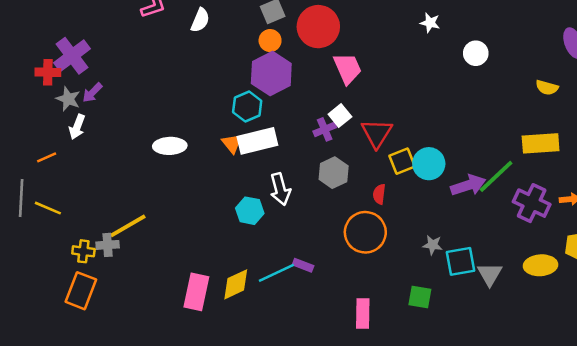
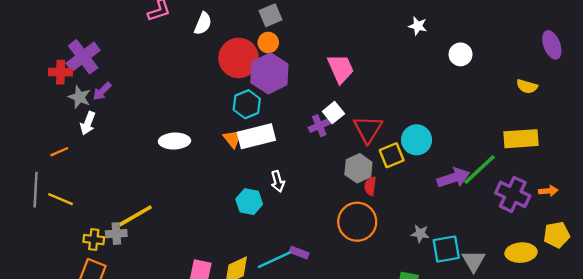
red circle: (318, 27) -> (239, 58), moved
cyan circle: (429, 164) -> (417, 140), moved
gray hexagon: (334, 173) -> (358, 168), moved
white arrow: (280, 189) -> (278, 181), size x0.7

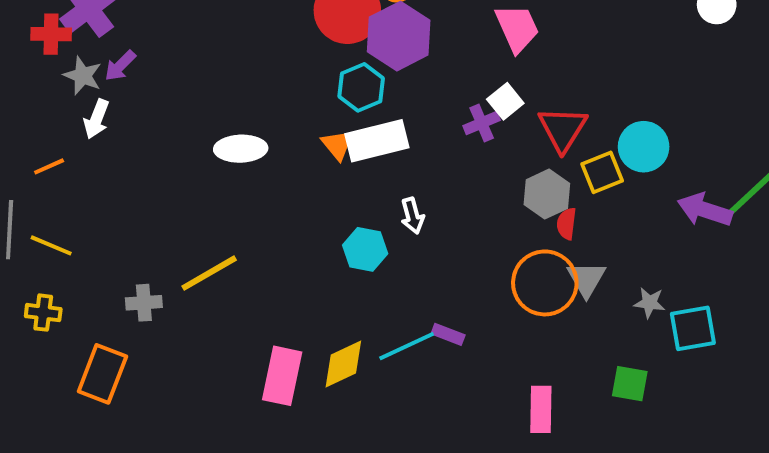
purple arrow: (453, 178) -> (705, 210), turned -144
yellow line: (135, 216) -> (209, 273), moved
yellow cross: (94, 240) -> (43, 313), moved
gray triangle: (474, 261) -> (586, 279), moved

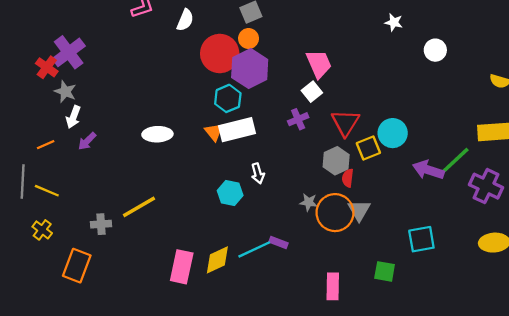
red cross: (51, 34) -> (47, 67), turned 35
purple arrow: (120, 66) -> (87, 141), moved
white square: (505, 101) -> (312, 92), moved
gray star: (649, 303) -> (308, 202), moved
yellow cross: (43, 313) -> (42, 230), turned 30

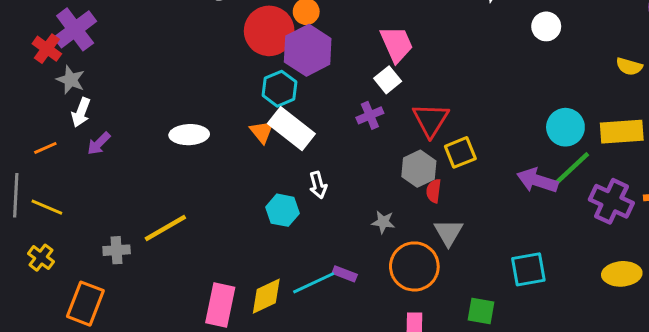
white rectangle: (237, 130) -> (291, 129), turned 52
cyan circle: (393, 133) -> (565, 127), moved
orange circle: (335, 213) -> (414, 266), moved

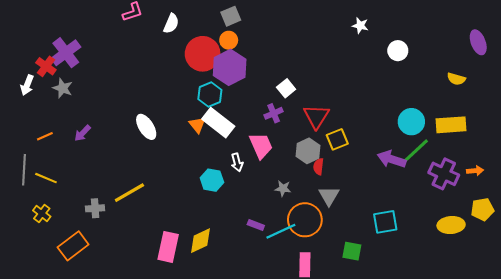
pink trapezoid: (397, 44) -> (261, 146), moved
white arrow: (81, 112) -> (27, 85), moved
white ellipse: (189, 135) -> (146, 127), turned 60
cyan line: (314, 283) -> (281, 231), moved
orange rectangle: (85, 304) -> (73, 246), turned 32

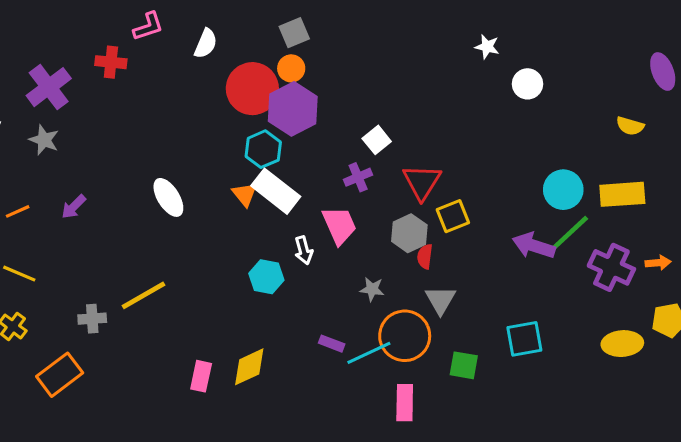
white circle: (398, 51) -> (527, 84), moved
red cross: (46, 66) -> (111, 62), moved, turned -30
pink rectangle: (168, 247) -> (201, 376), size x0.7
green square: (352, 251) -> (464, 365), moved

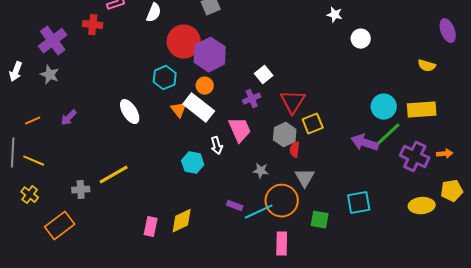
orange circle: (291, 68) -> (205, 86), moved
cyan hexagon: (263, 149) -> (165, 78), moved

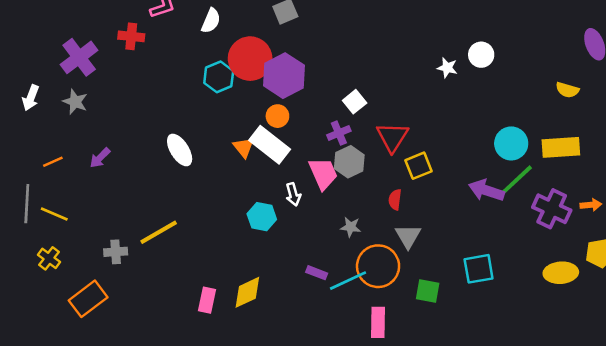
white star: (335, 15) -> (447, 68), moved
cyan hexagon: (165, 78) -> (219, 77), moved
gray hexagon: (285, 135) -> (349, 162), moved

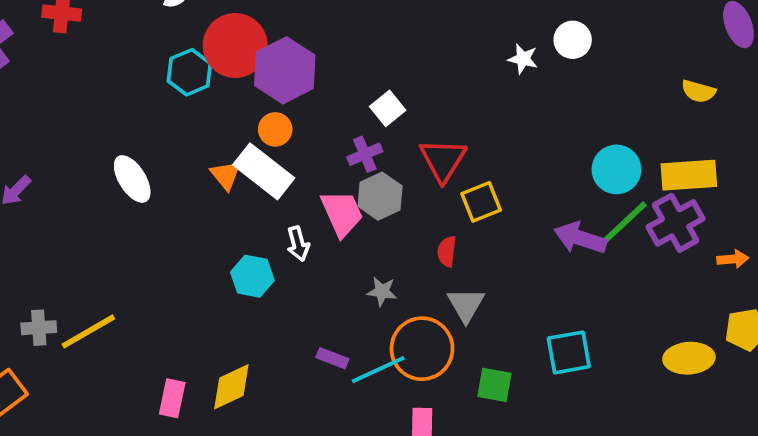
purple cross: (552, 209) -> (676, 223), moved, turned 36
yellow line: (159, 232) -> (88, 331), moved

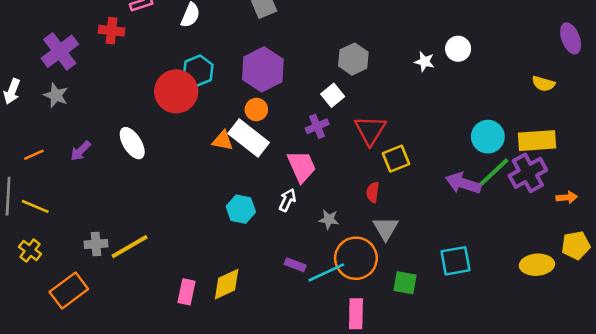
red circle: (235, 46) -> (176, 91), moved
orange triangle: (226, 175) -> (223, 141), turned -40
white ellipse: (132, 179) -> (132, 143), moved
gray hexagon: (380, 196) -> (353, 59), moved
white arrow: (298, 244) -> (287, 200), moved, turned -140

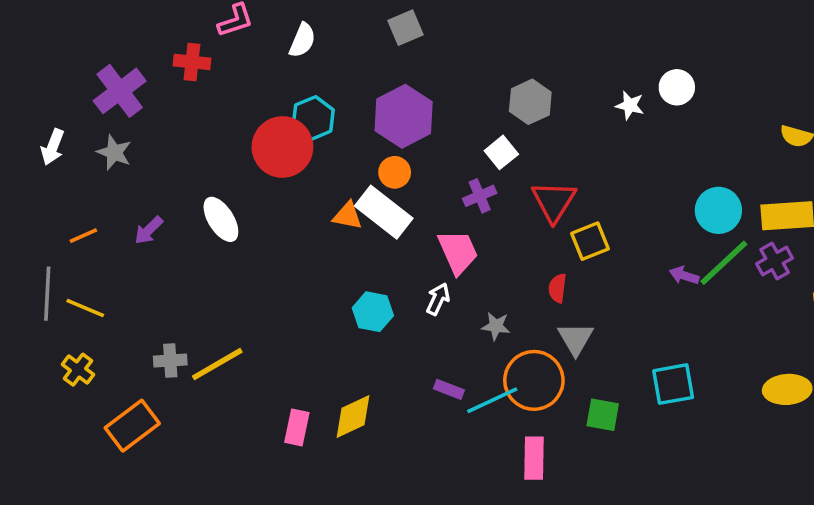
purple cross: (528, 173) -> (775, 261), size x0.7
purple arrow: (463, 183) -> (684, 275), size x0.6

